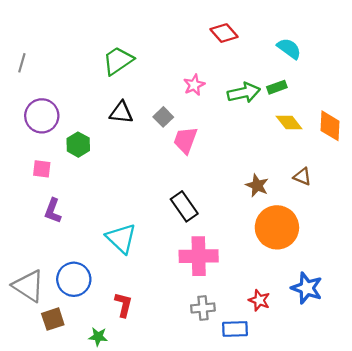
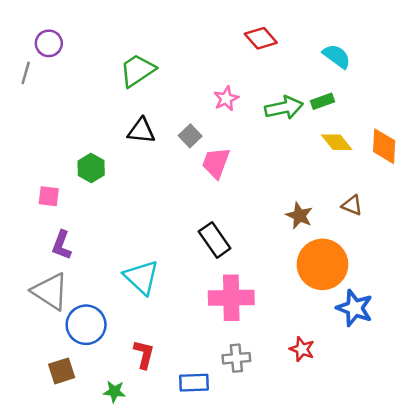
purple circle: (42, 116) -> (49, 43), moved, size x0.7
gray triangle: (29, 286) -> (50, 291), moved
blue star: (307, 288) -> (355, 308), moved
blue rectangle: (235, 329) -> (194, 383), moved

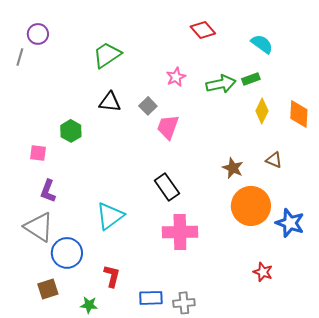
yellow diamond: (337, 142) -> (262, 111), turned 65
cyan triangle: (141, 277) -> (110, 216), turned 40
blue star: (355, 308) -> (290, 223), moved
red star: (302, 349) -> (263, 272), moved
gray cross: (236, 358) -> (184, 303), moved

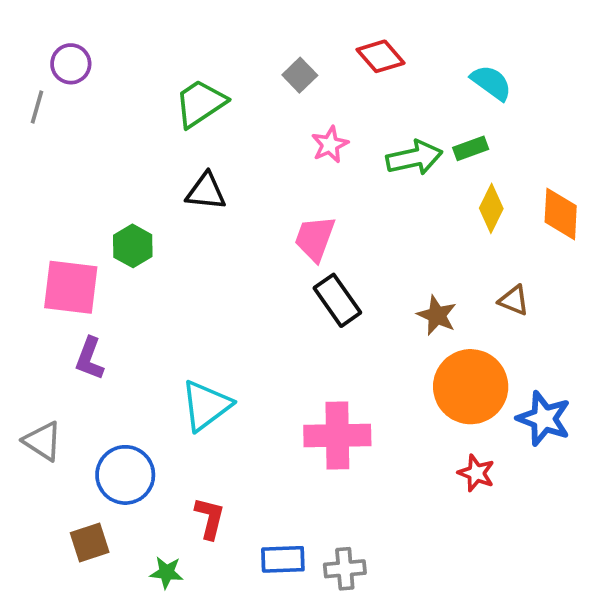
gray square: (148, 106) -> (300, 75), moved
pink square: (38, 153) -> (71, 287), size x1.8
black rectangle: (167, 187) -> (337, 300), moved
gray triangle: (39, 227) -> (43, 441), moved, size x0.7
red star: (263, 272) -> (476, 473), moved

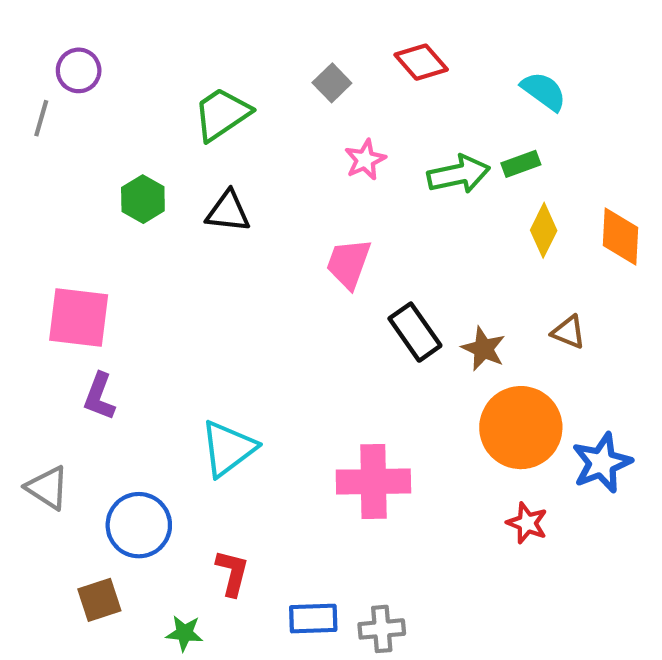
green hexagon: (133, 246) -> (143, 199), moved
black rectangle: (337, 300) -> (415, 332), moved
blue star: (544, 419) -> (602, 463), turned 30

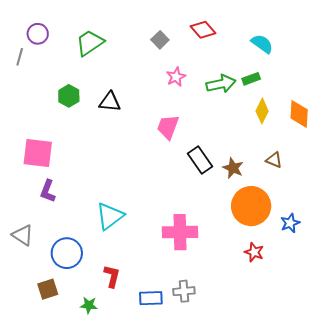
green trapezoid: (222, 114) -> (90, 43), moved
blue star: (602, 463) -> (290, 223), size x0.7
gray cross: (382, 629) -> (184, 291), moved

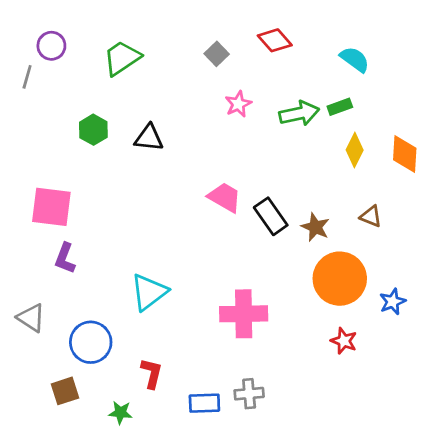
pink trapezoid: (168, 127) -> (225, 197), moved, turned 100

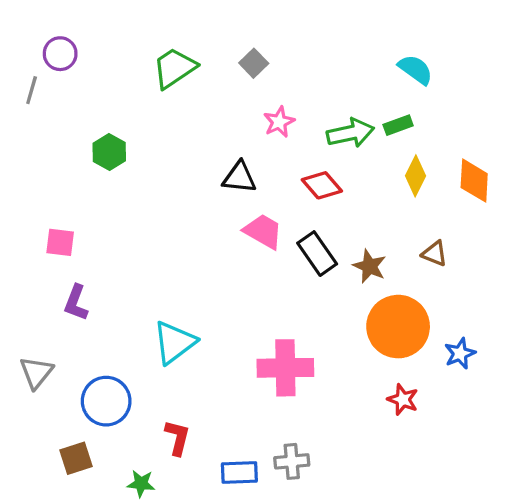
red diamond: (275, 40) -> (322, 185), moved
green trapezoid: (122, 58) -> (174, 68), moved
black triangle: (149, 138) -> (239, 177), moved
pink square: (51, 207) -> (60, 242), size x0.6
gray triangle: (31, 318) -> (36, 373), turned 36

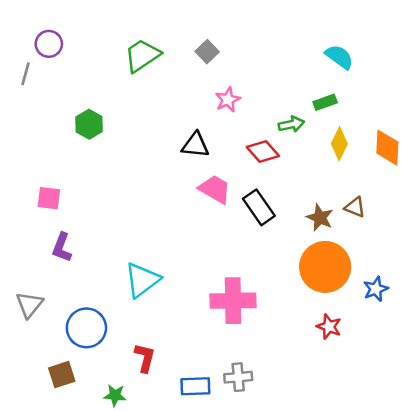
green arrow: (350, 133) -> (291, 124), moved, size x0.7
brown star: (369, 266) -> (320, 218), moved

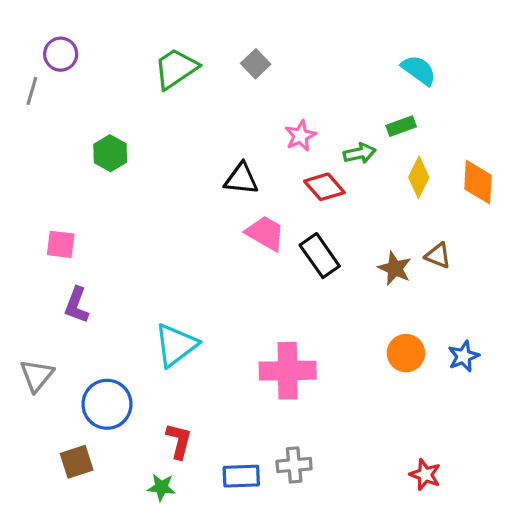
pink star: (228, 100) -> (300, 136), moved
orange circle: (325, 267) -> (406, 353), moved, size x0.6
red star: (329, 327) -> (425, 475), moved
green star: (115, 395) -> (161, 487), moved

